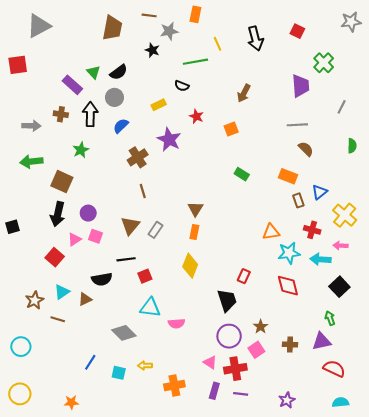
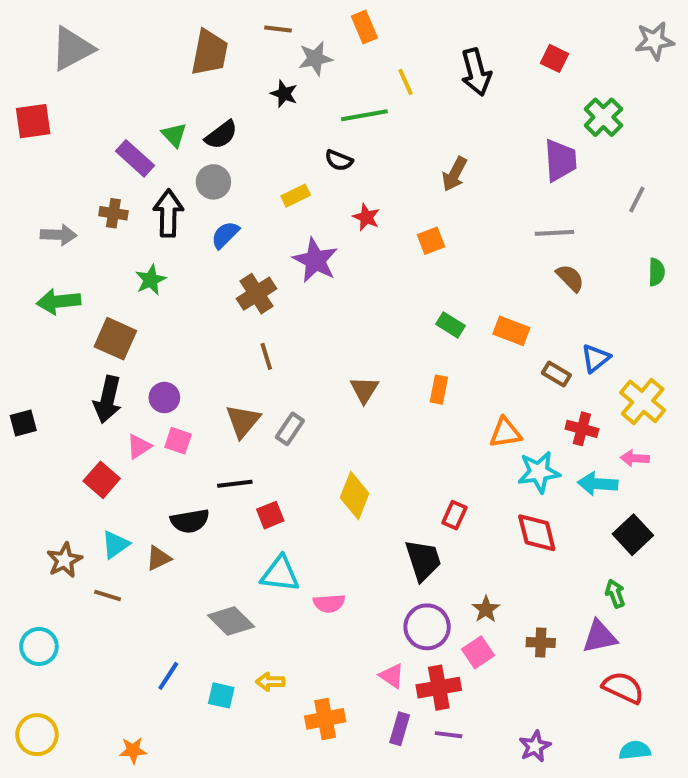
orange rectangle: (195, 14) -> (364, 27), turned -35
orange rectangle: (288, 176) -> (511, 331), moved
brown rectangle: (298, 200) -> (556, 374), turned -40
orange rectangle: (194, 232) -> (439, 390), moved

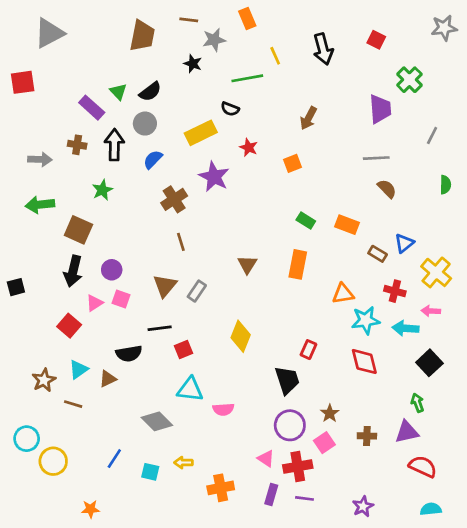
yellow rectangle: (296, 196) -> (201, 133), size x1.6
orange rectangle: (439, 390) -> (298, 264), size x1.5
yellow circle: (37, 735) -> (53, 461), moved

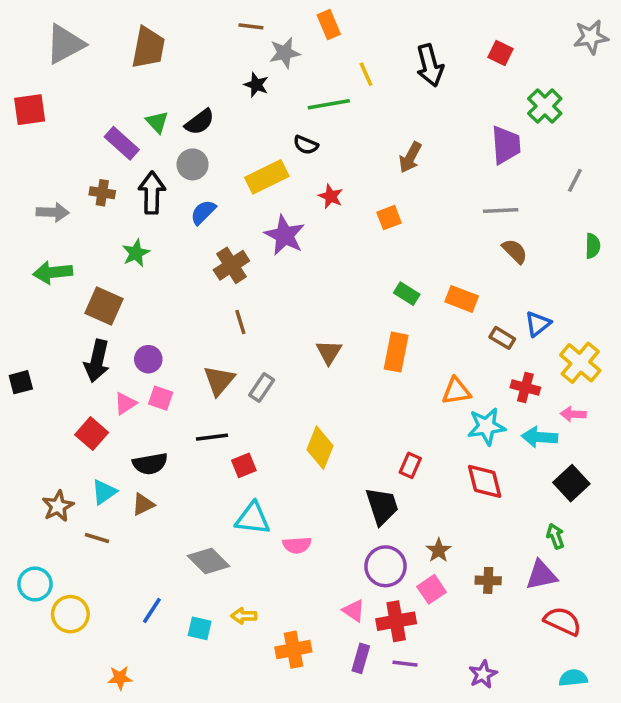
brown trapezoid: (142, 36) -> (148, 48), moved
black semicircle: (129, 354) -> (150, 464), moved

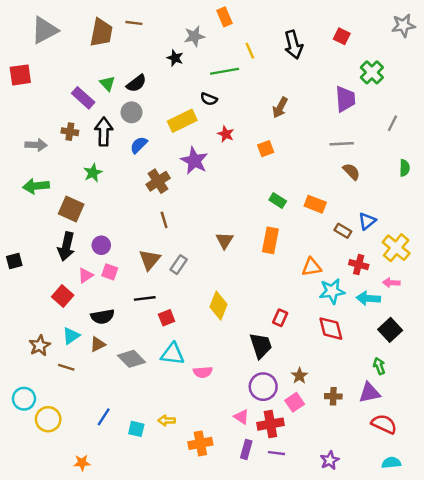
brown line: (251, 26) -> (134, 23), moved
gray diamond: (208, 561) -> (131, 359), moved

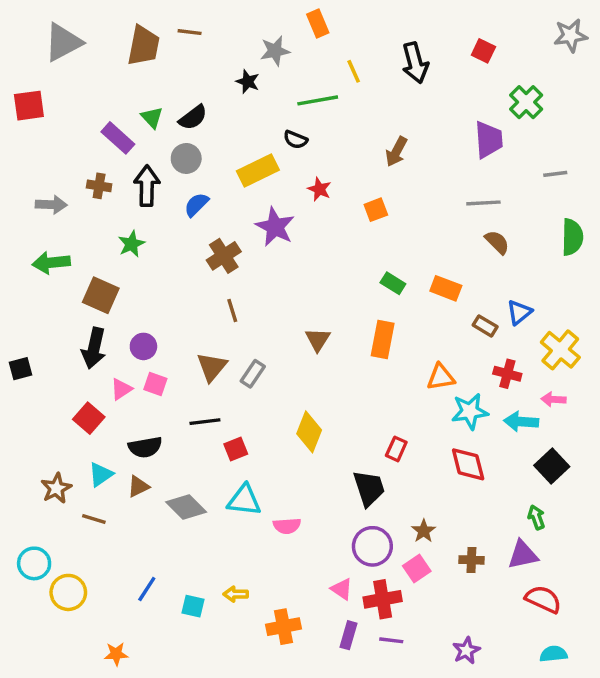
gray line: (392, 123) -> (555, 174), turned 56
green semicircle: (405, 168) -> (572, 237), size x1.5

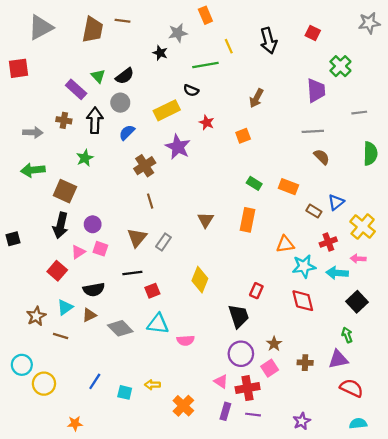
red cross: (507, 374) -> (328, 242), turned -35
orange cross: (284, 627) -> (183, 406), turned -35

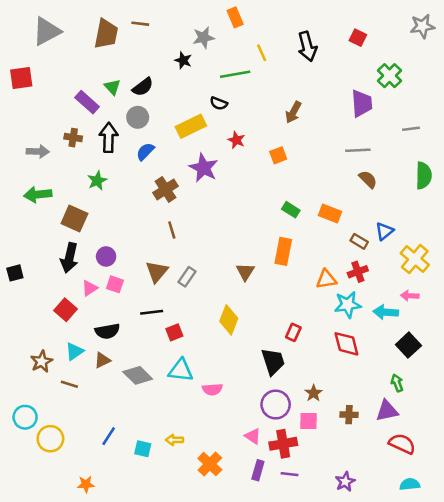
brown triangle: (205, 220) -> (245, 272), moved
red cross: (328, 242) -> (358, 272), moved
pink square: (270, 368) -> (309, 421), turned 35

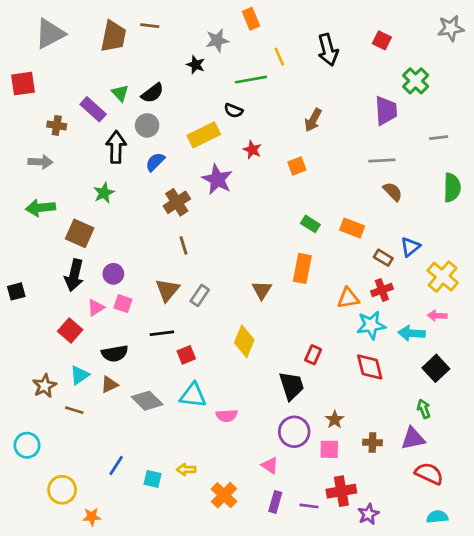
brown cross: (73, 138) -> (57, 125), moved
yellow circle: (50, 439) -> (62, 490), moved
red cross: (283, 444) -> (341, 491), moved

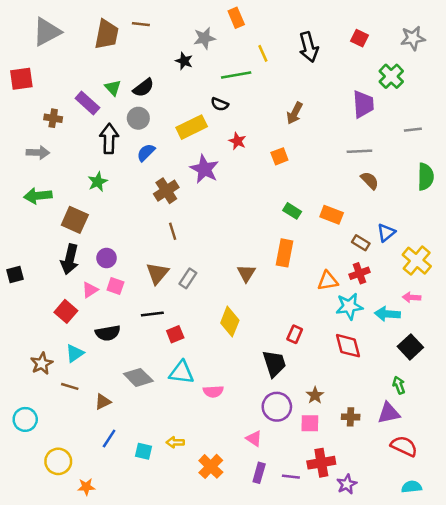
gray star: (451, 28) -> (413, 38), moved
brown triangle: (109, 385) -> (103, 402), moved

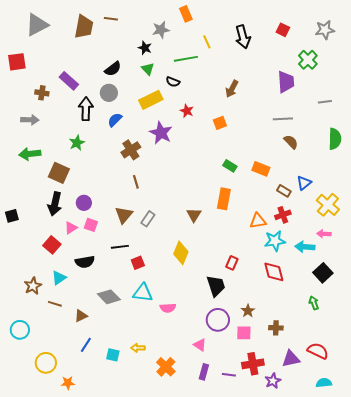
green triangle: (113, 88) -> (148, 69), moved
purple triangle: (389, 413) -> (291, 359), moved

